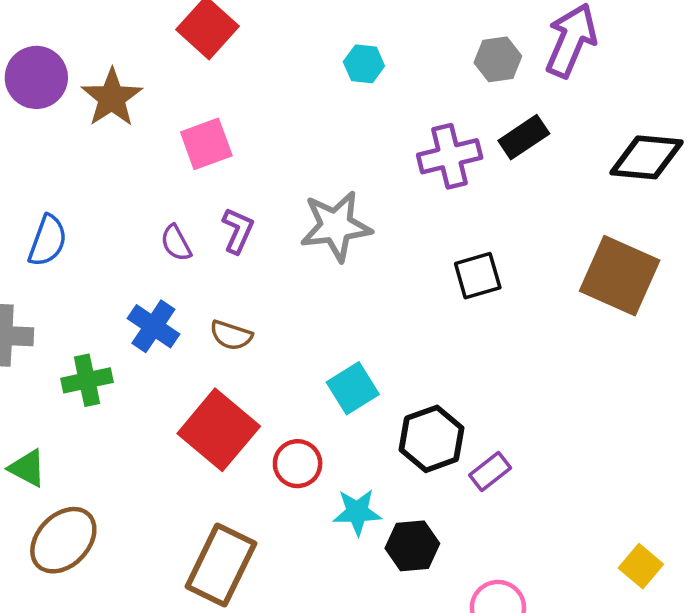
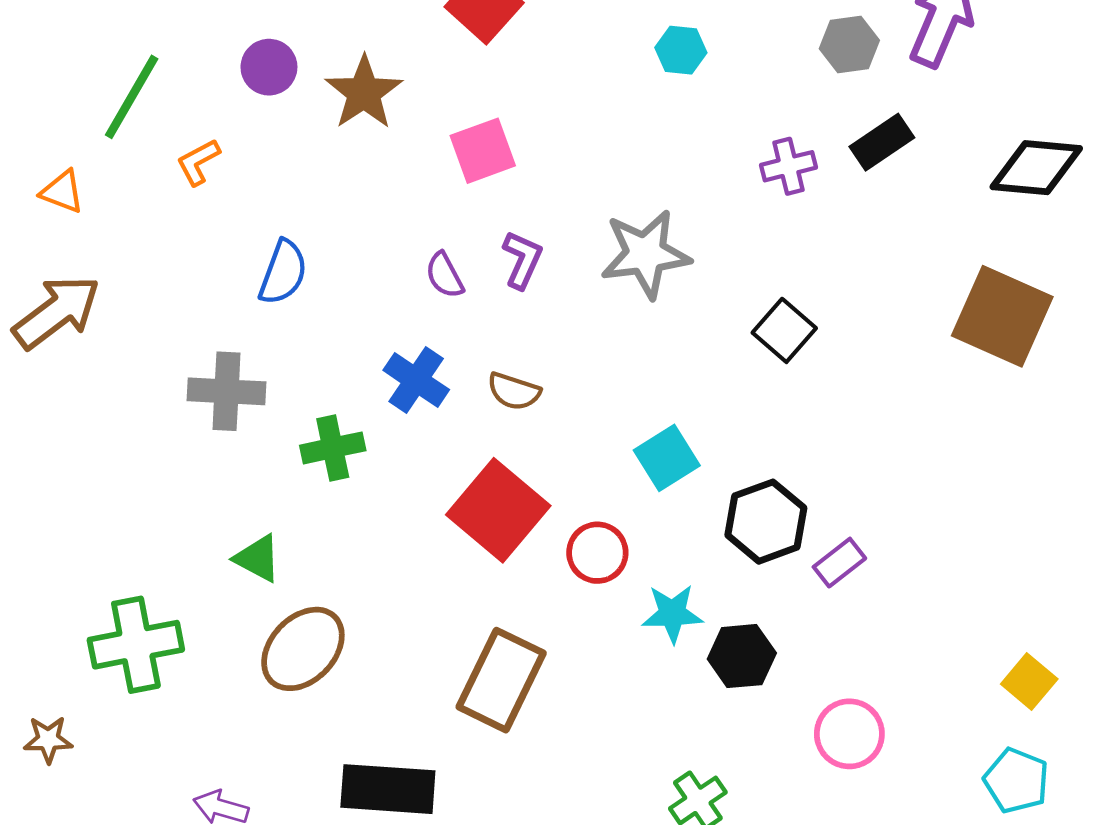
purple circle: (36, 77) -> (269, 67), size x0.7
purple cross: (450, 156) -> (788, 166), size x0.7
black square: (478, 276) -> (784, 330), moved, turned -33

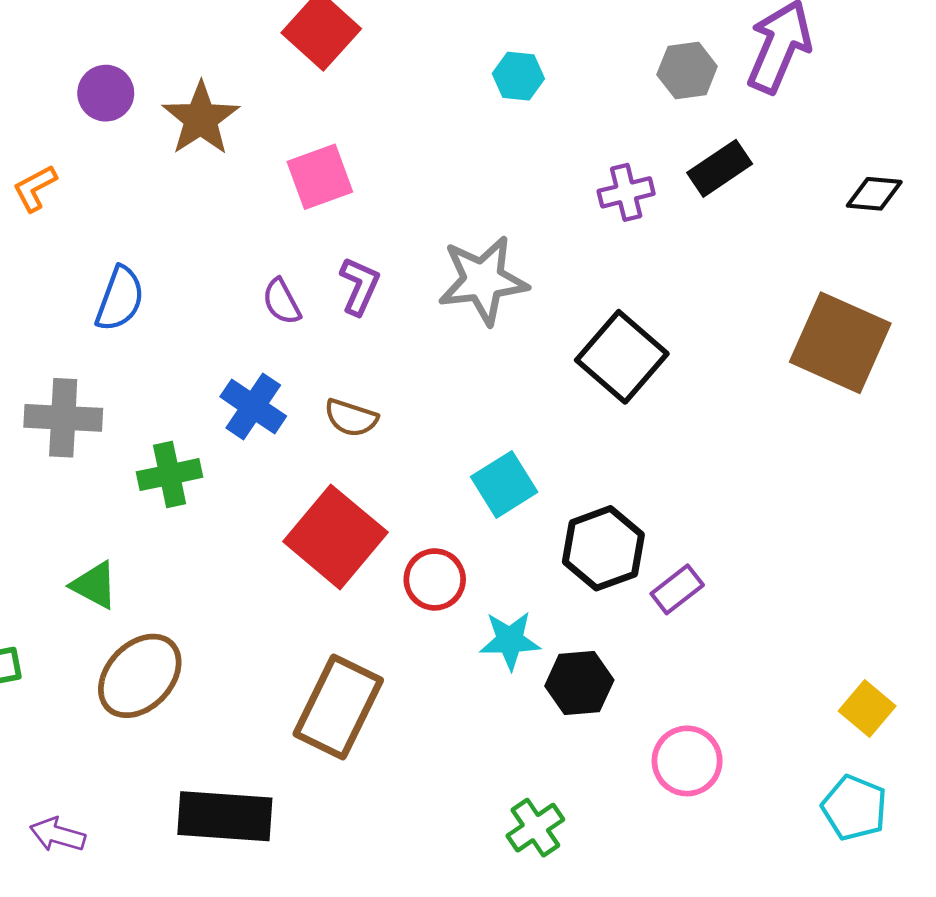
black diamond: (1036, 168) -> (874, 194), size x0.6
black square: (784, 330) -> (622, 357), size x1.4

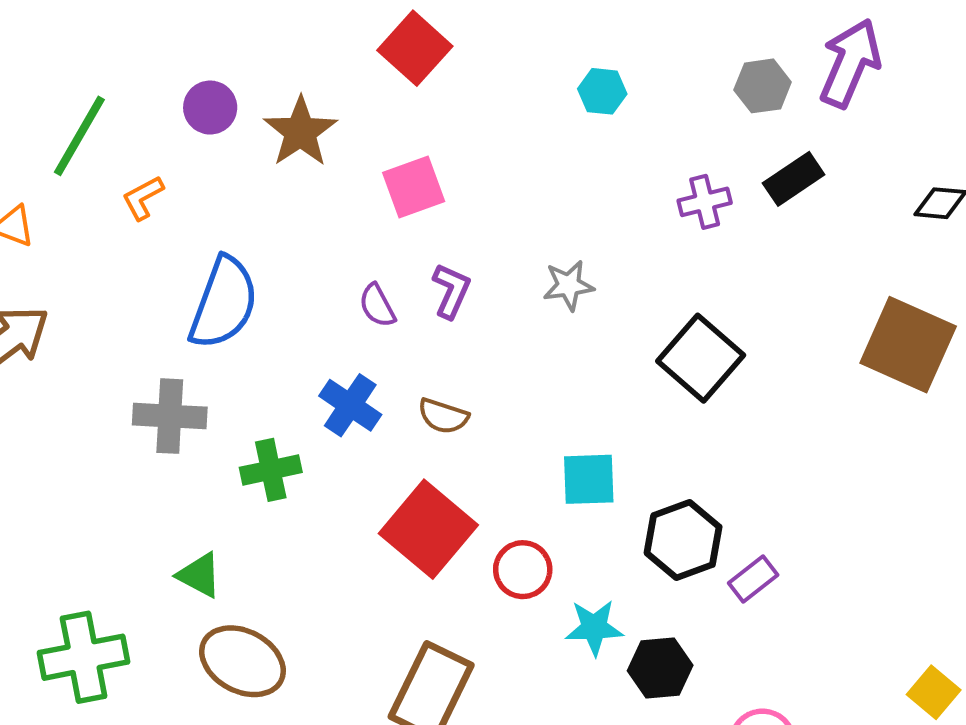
gray star: (483, 280) -> (569, 285), size x0.6
blue semicircle: (120, 299) -> (224, 303), size x1.5
cyan square: (504, 484) -> (589, 479), turned 30
brown ellipse: (140, 676) -> (242, 661), turned 74

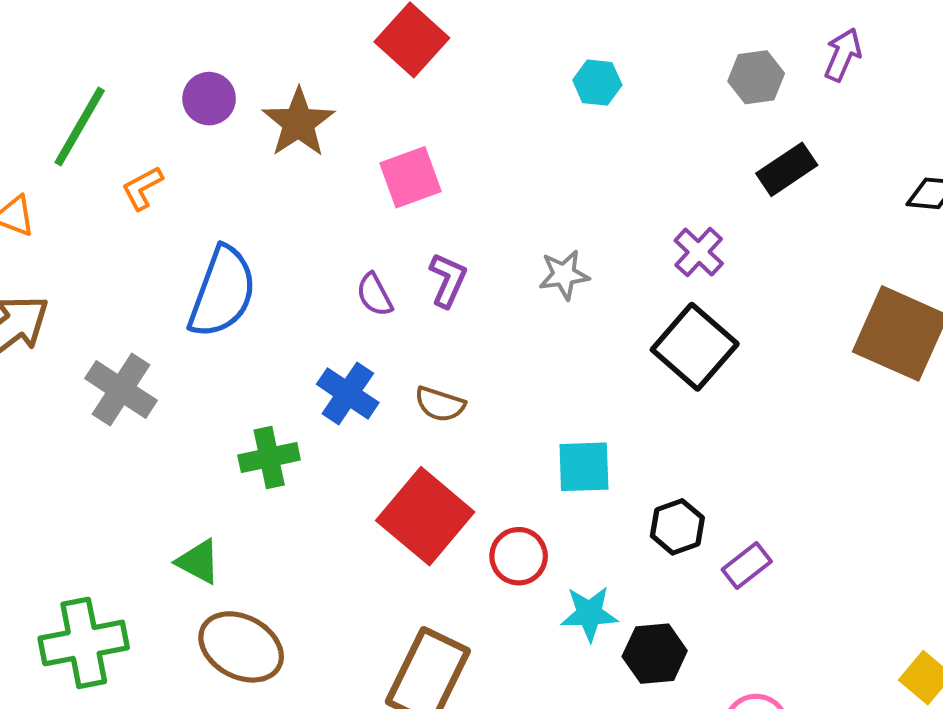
purple arrow: (850, 63) -> (843, 55), size x0.6
purple cross: (705, 202) -> (699, 252), moved, turned -33
gray cross: (170, 416) -> (121, 389), moved, turned 30
black hexagon: (683, 540) -> (677, 527), size x0.7

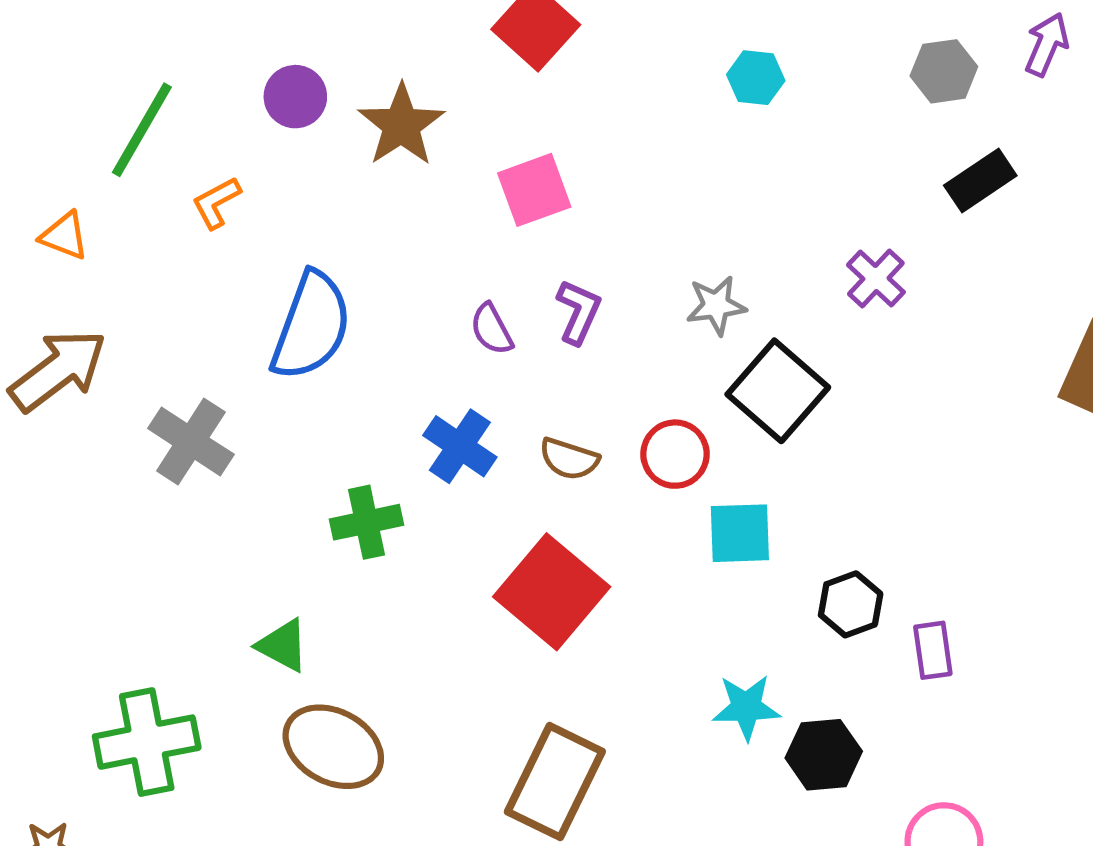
black square: (695, 347) -> (778, 391), moved
red circle: (519, 556) -> (675, 454), moved
purple rectangle: (747, 566) -> (933, 650), turned -60

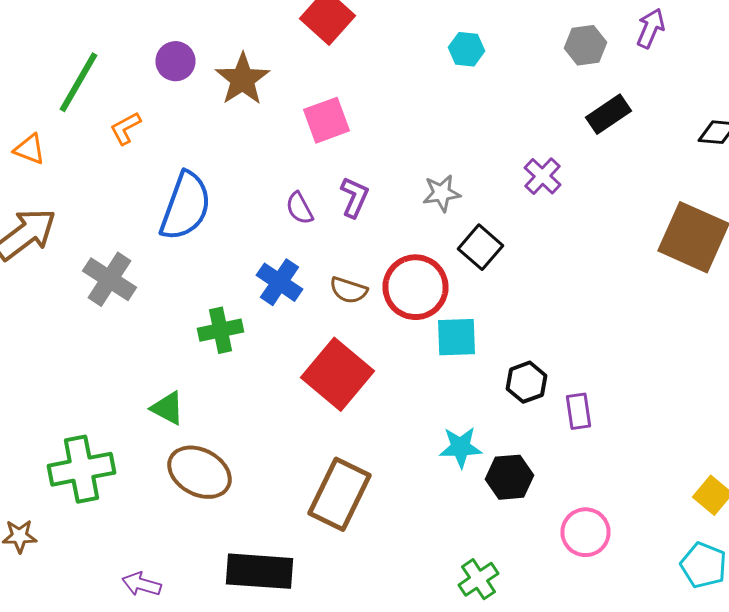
black square: (778, 391) -> (480, 247), size x0.7
red circle: (675, 454) -> (416, 287), size x1.5

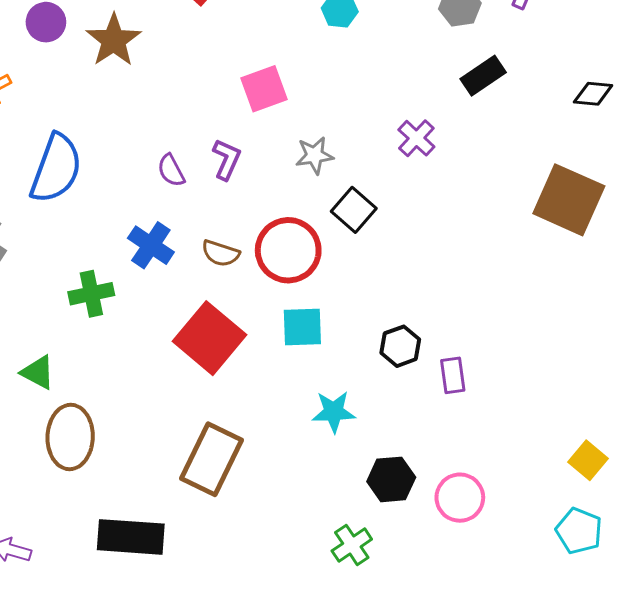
pink square: (326, 120) -> (264, 89), moved
cyan square: (456, 337) -> (302, 327), moved
brown ellipse: (200, 472) -> (70, 437), turned 64
black hexagon: (510, 477) -> (391, 479), moved

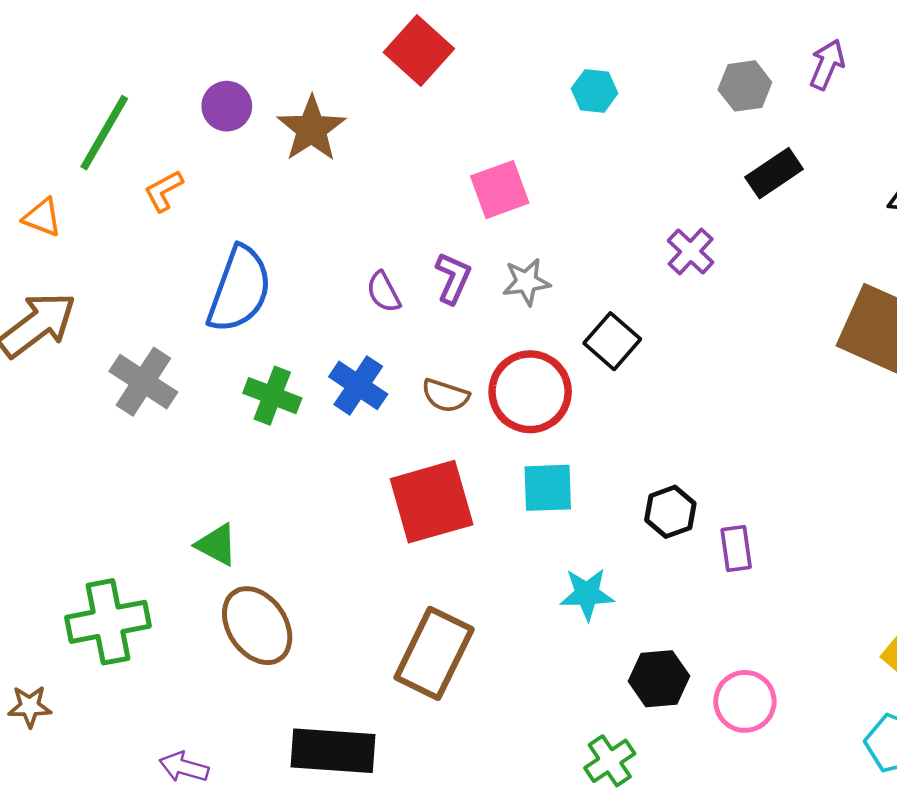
gray star: (314, 155) -> (526, 282), moved
green cross: (91, 294) -> (272, 396), moved, turned 33
red square: (209, 338) -> (432, 502), turned 34
brown ellipse: (70, 437) -> (257, 626), turned -36

